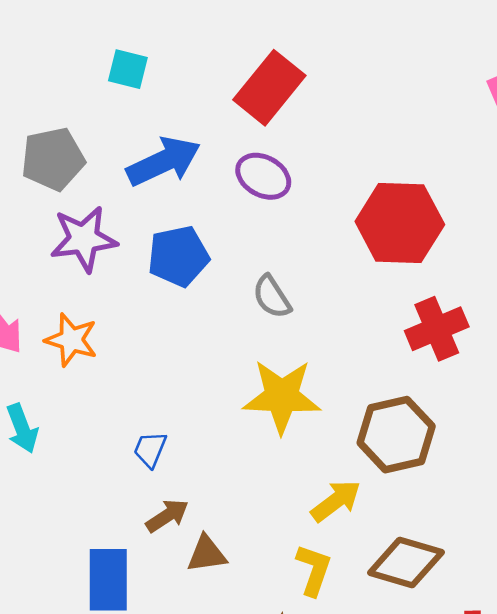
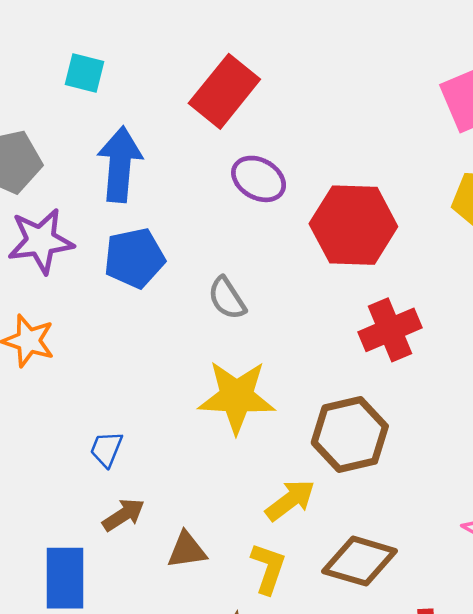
blue arrow: (164, 161) -> (120, 164), turned -60
purple ellipse: (263, 176) -> (259, 179), moved
brown triangle: (207, 554) -> (187, 550), moved

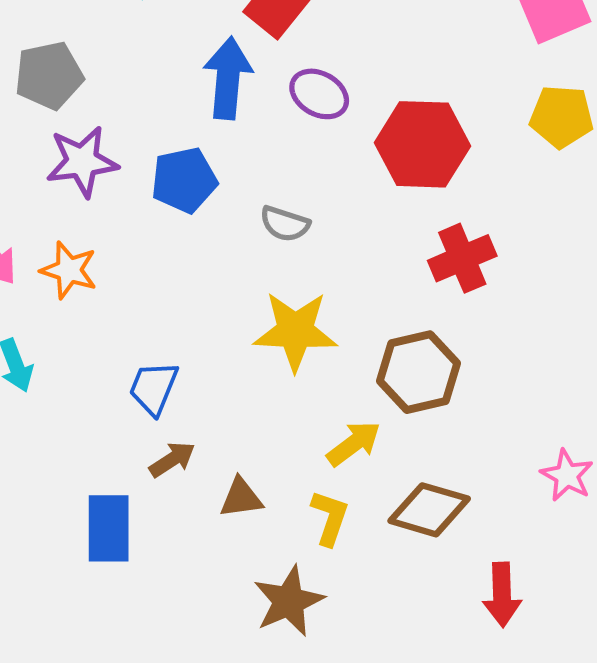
blue arrow: (120, 164) -> (228, 78), moved
gray semicircle: (227, 298) -> (285, 224), turned -39
blue trapezoid: (106, 449) -> (154, 388), size x1.4

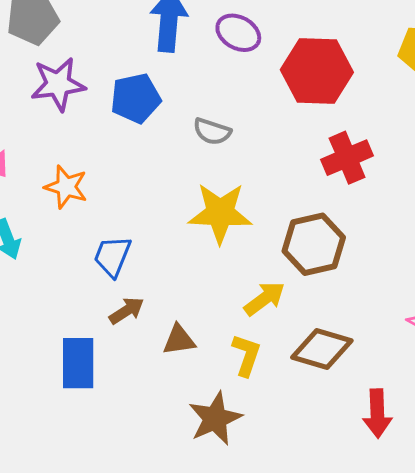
orange star: (69, 270) -> (66, 187), moved

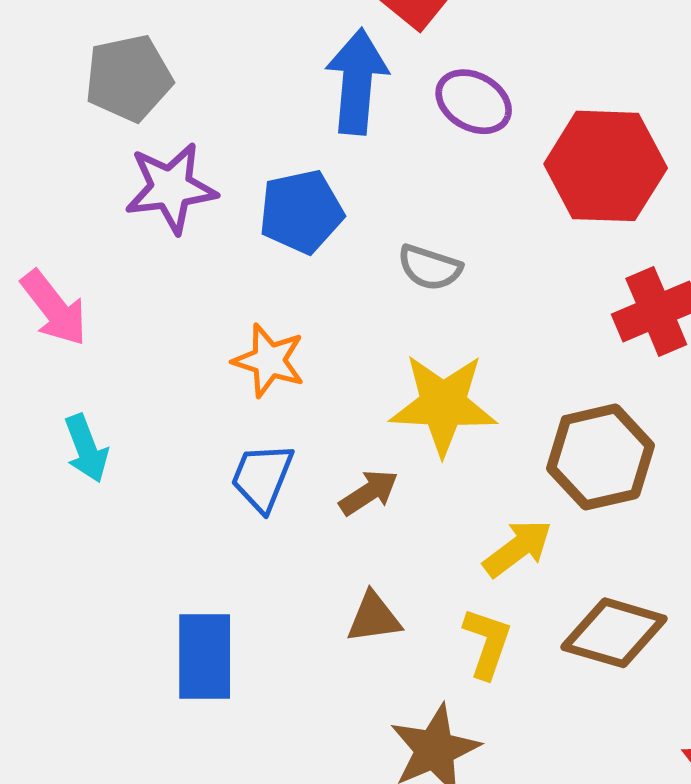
orange star: (66, 187) -> (269, 361), moved
brown arrow: (127, 311) -> (369, 492), moved

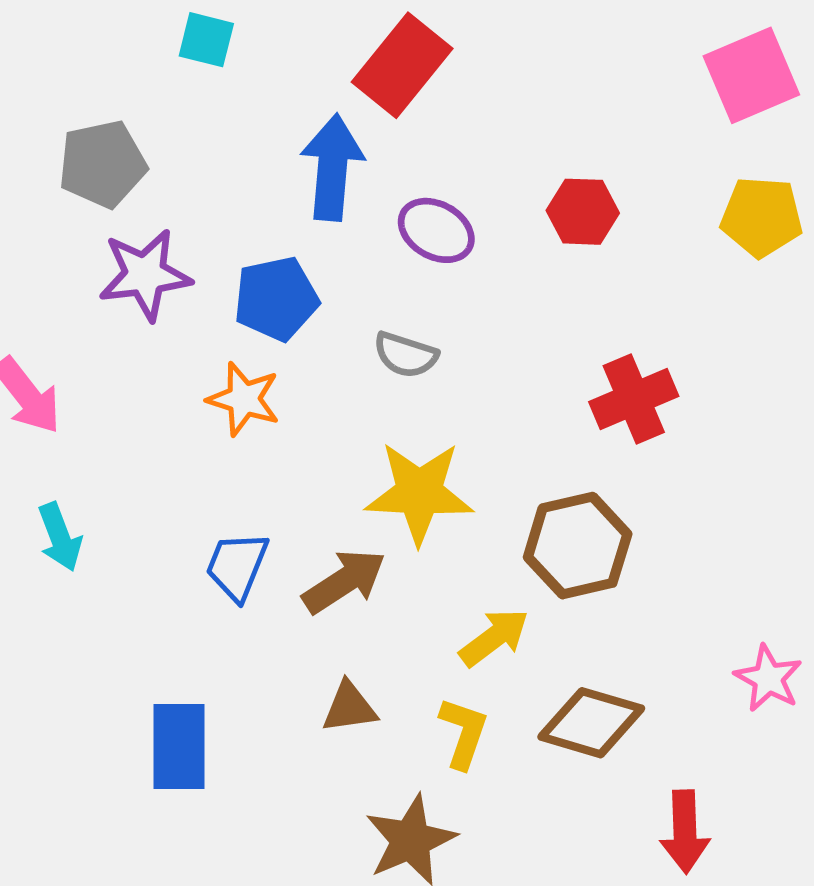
purple ellipse: (474, 102) -> (436, 230), moved
red hexagon: (606, 166) -> (583, 212), moved, size x0.6
orange star: (269, 361) -> (244, 399), moved
brown arrow: (369, 492) -> (344, 581), size x1.4

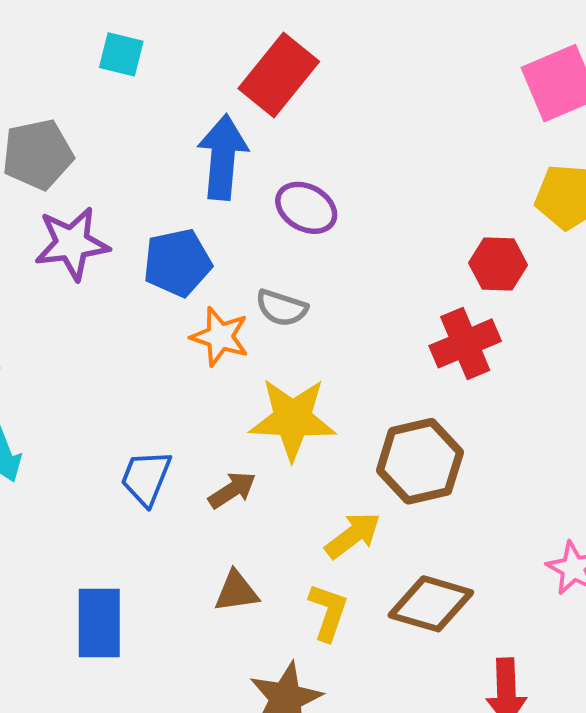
red hexagon: (583, 212) -> (498, 264), moved
orange star: (244, 399) -> (220, 337), moved
brown arrow: (344, 581) -> (232, 490), size x0.7

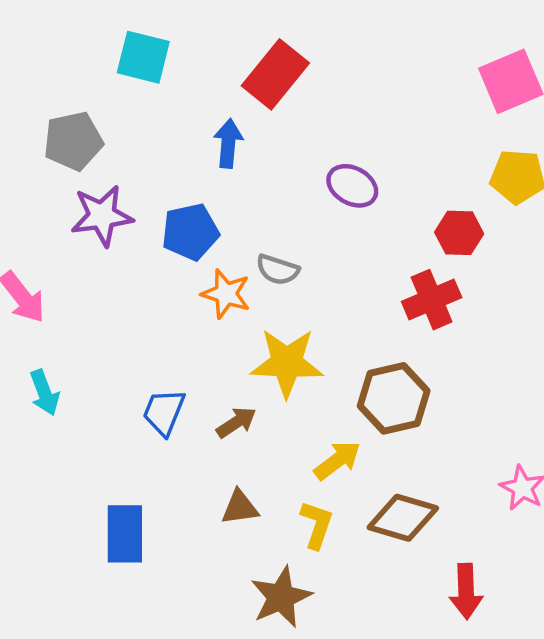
cyan square: (121, 54) -> (143, 57), size x1.4
blue arrow: (223, 157) -> (228, 143), size x0.7
purple ellipse: (306, 208) -> (352, 186), moved

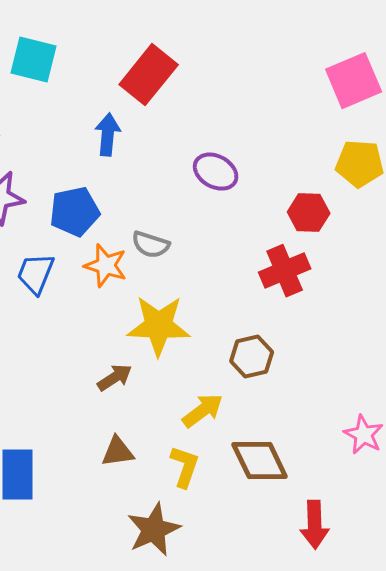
brown hexagon: (394, 398) -> (252, 357), size x0.7
blue trapezoid: (164, 412) -> (36, 274), moved
brown diamond: (403, 518) -> (260, 461), turned 48

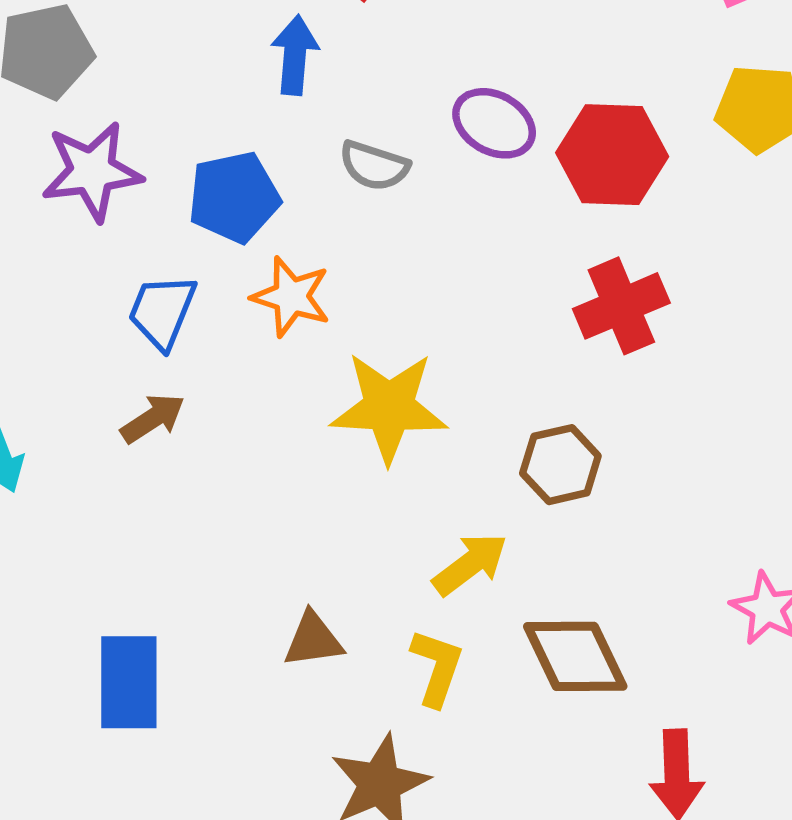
red hexagon: (309, 213) -> (612, 155), moved, size x1.4
gray semicircle: (151, 245) -> (374, 166), moved
brown arrow: (115, 378) -> (153, 418), moved

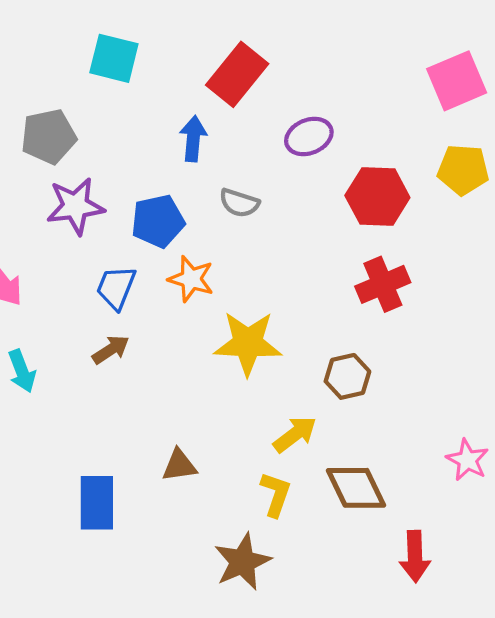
purple ellipse: (494, 123) -> (309, 136), moved, turned -51
brown triangle: (313, 640) -> (179, 465), moved

